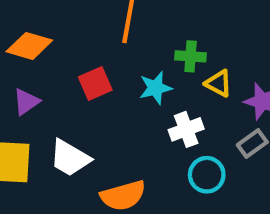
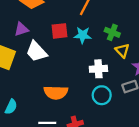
cyan star: (156, 88) -> (83, 35), moved
white trapezoid: (70, 158) -> (36, 52), moved

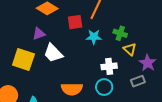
red square: (60, 31) -> (75, 22), moved
cyan circle: (102, 95) -> (104, 87), moved

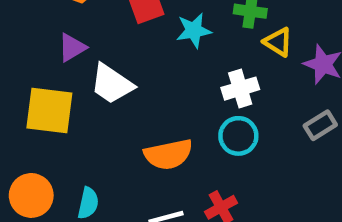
gray rectangle: (138, 81) -> (320, 125), moved

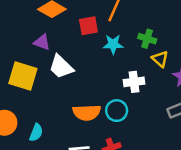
purple triangle: (72, 48) -> (42, 42), turned 42
cyan circle: (238, 136) -> (117, 111), moved

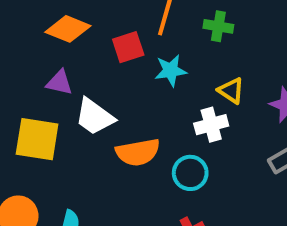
green cross: (147, 39) -> (218, 26), moved
yellow triangle: (160, 59) -> (231, 91), moved
orange semicircle: (87, 113) -> (138, 152), moved

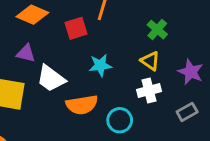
green cross: (218, 26) -> (157, 30), moved, turned 30
cyan star: (171, 70) -> (100, 65), moved
white cross: (211, 125) -> (149, 91), moved

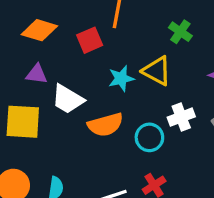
yellow triangle: (150, 61) -> (157, 71), moved, size x1.4
white cross: (149, 91) -> (181, 117), moved

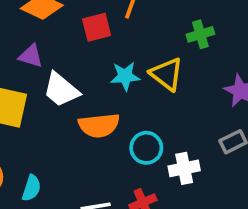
green cross: (180, 32) -> (200, 34), turned 30
white cross: (181, 117) -> (184, 168), moved

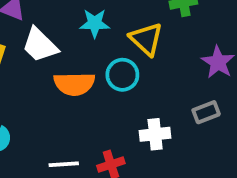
cyan star: (125, 76) -> (95, 23), moved
cyan circle: (146, 148) -> (122, 75), moved

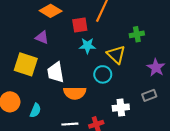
white trapezoid: (40, 45) -> (56, 72), moved, turned 35
orange semicircle: (74, 84) -> (75, 93), moved

